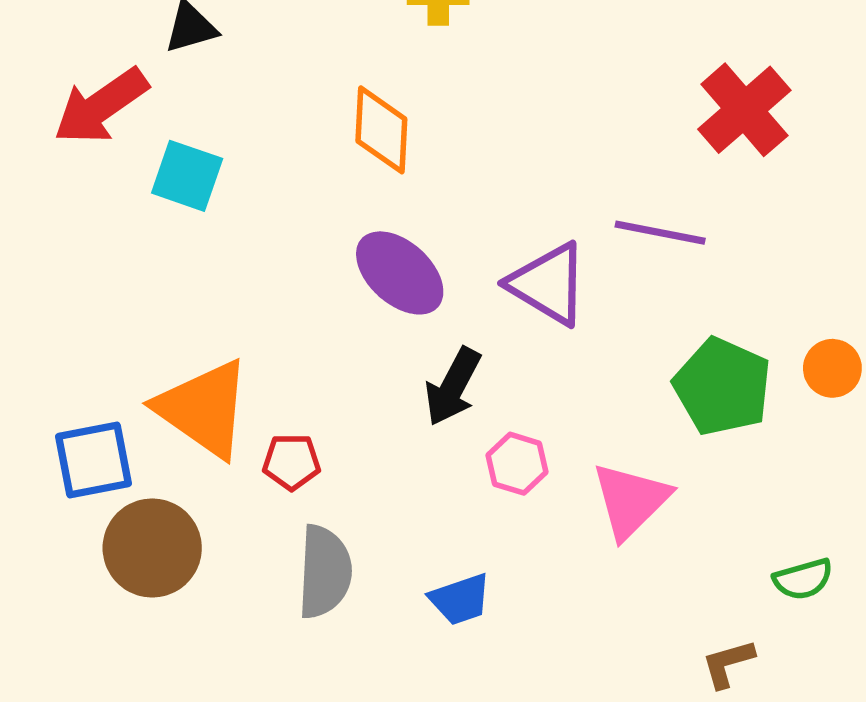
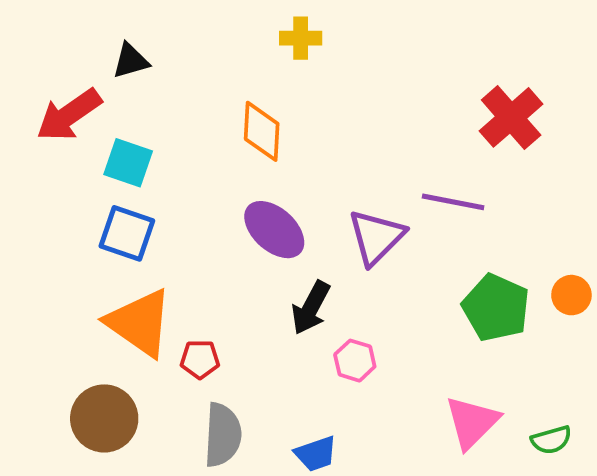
purple triangle: (548, 284) -> (376, 237), turned 44
blue square: (94, 460) -> (127, 233), moved, turned 30
pink triangle: (631, 500) -> (472, 422), moved

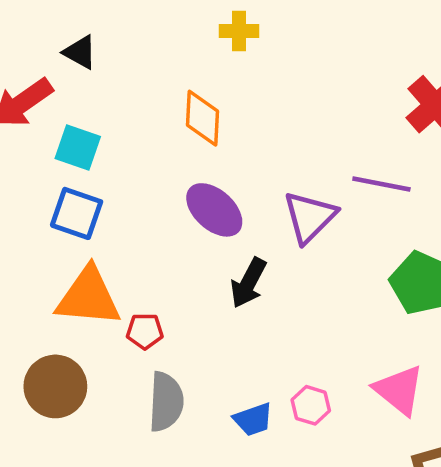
black triangle: (131, 61) -> (80, 52), turned 45
orange triangle: (139, 323) -> (88, 297), turned -30
pink hexagon: (355, 361) -> (311, 405), moved
pink triangle: (472, 422) -> (399, 390), turned -36

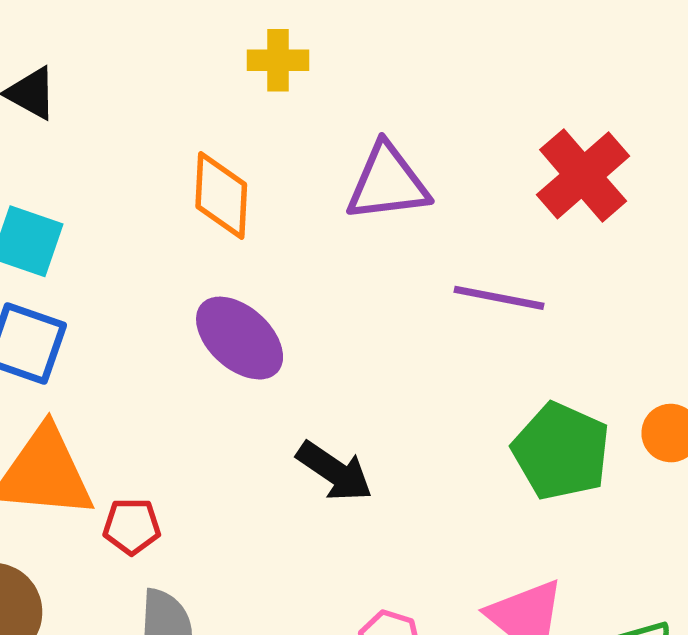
purple triangle: (310, 217) -> (388, 183), moved, turned 38
black arrow: (248, 283) -> (335, 471), moved, turned -84

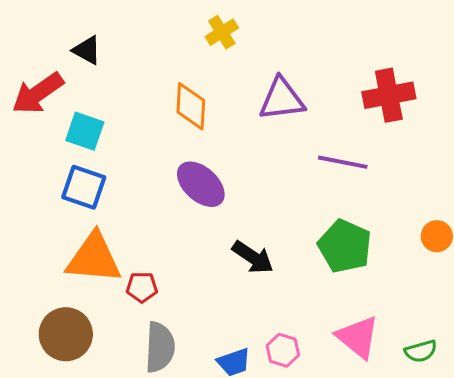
yellow cross: (278, 60) -> (222, 32), turned -32
red cross: (583, 175) -> (389, 95), turned 30
green pentagon: (561, 451) -> (345, 246), moved

